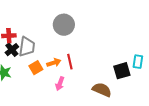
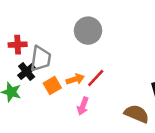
black cross: (12, 50) -> (27, 72), moved
red line: (70, 62) -> (96, 78), turned 56

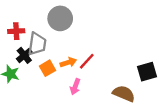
gray circle: (88, 31) -> (60, 18), moved

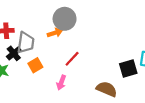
gray circle: (60, 18) -> (65, 19), moved
orange arrow: (68, 62) -> (55, 33), moved

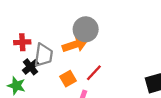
orange arrow: (55, 33) -> (75, 45), size x1.5
orange square: (35, 65) -> (68, 79), moved

